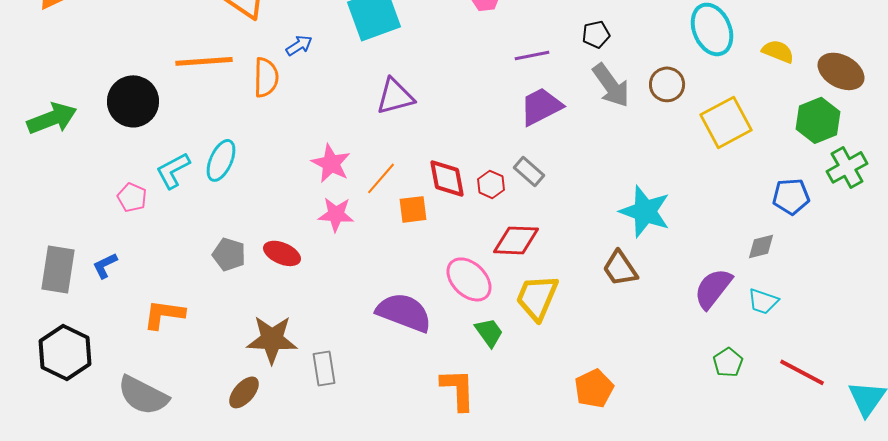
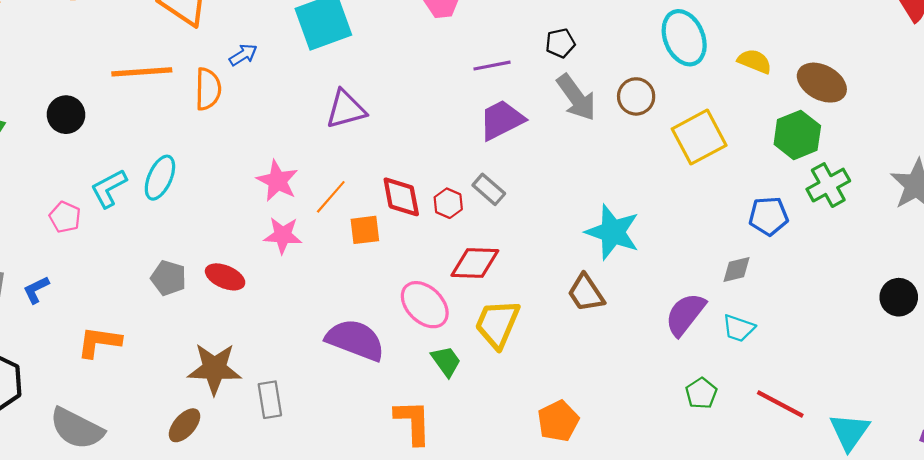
black circle: (133, 101) -> (66, 115), size x0.7

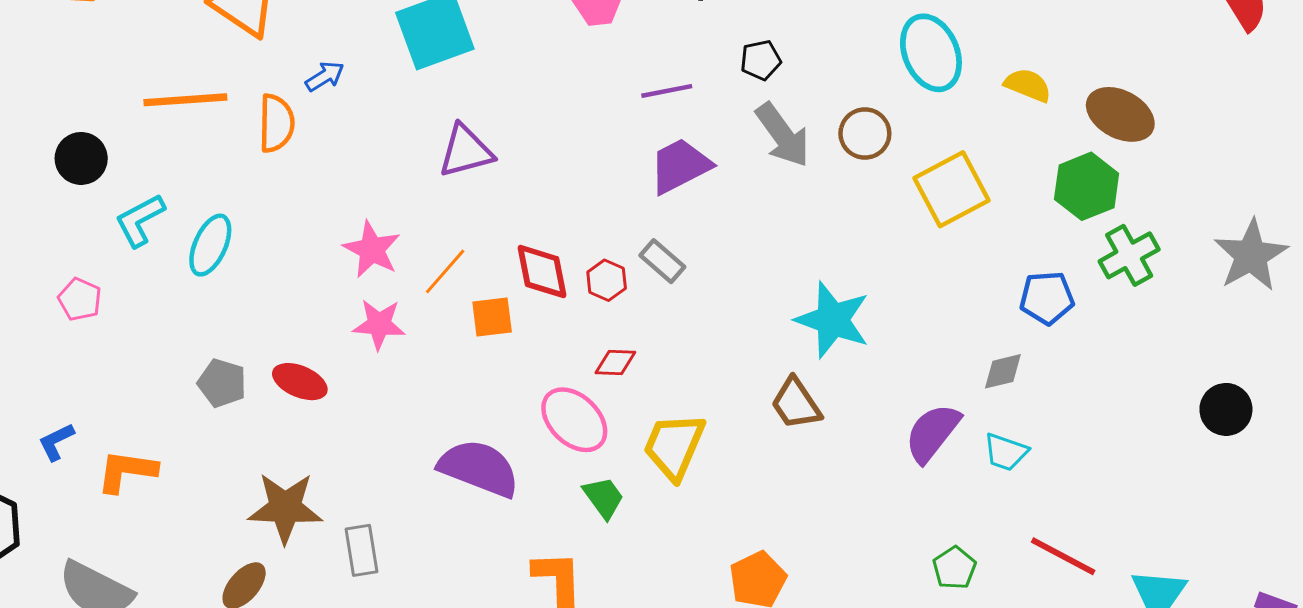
cyan L-shape: (109, 188) -> (140, 220), moved
red diamond: (475, 263) -> (615, 362), moved, size x0.6
blue L-shape: (36, 290) -> (56, 442), moved
green pentagon: (701, 393) -> (954, 568), moved

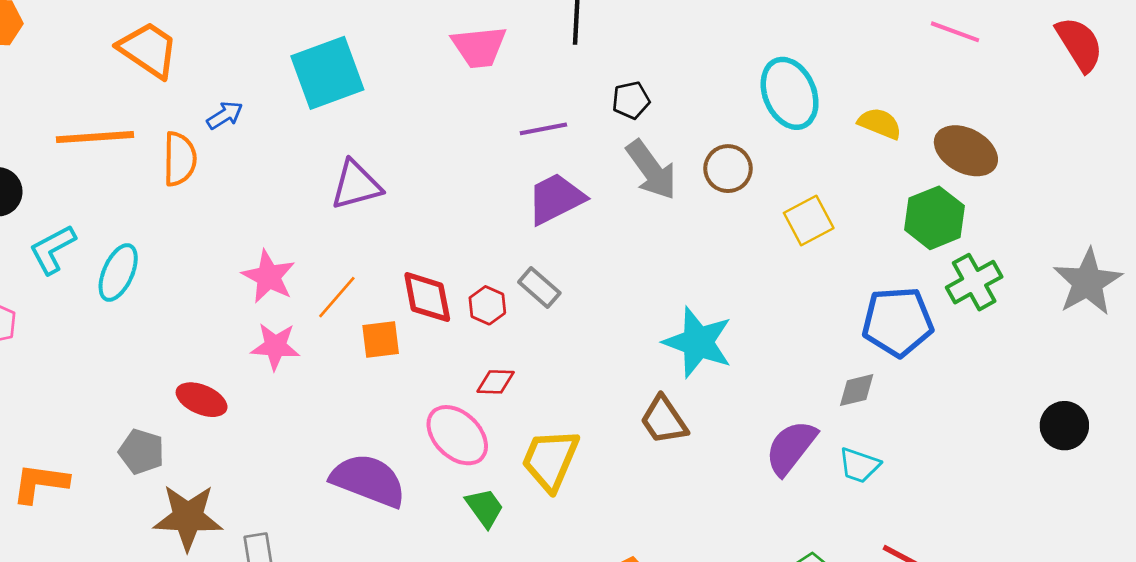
yellow square: (951, 189) -> (809, 221), size x0.7
blue pentagon: (1047, 298) -> (898, 322), size x1.4
gray pentagon: (222, 383) -> (141, 452), moved

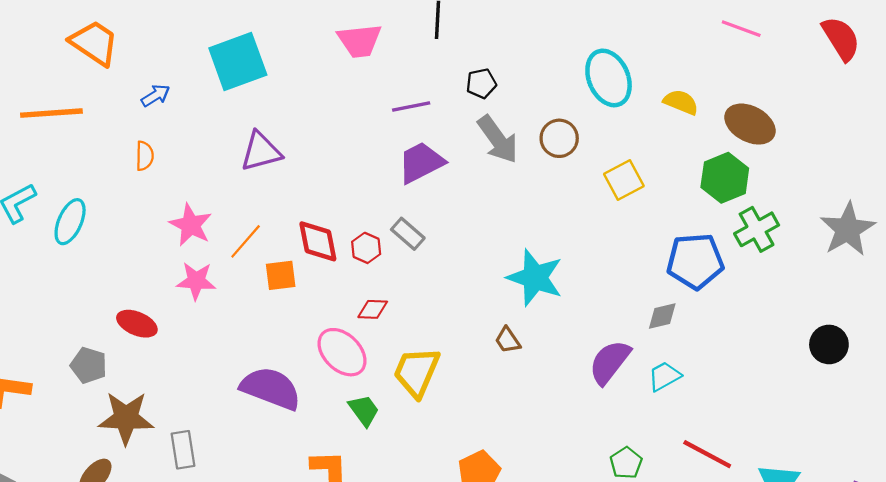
orange semicircle: (180, 159) -> (145, 156), moved, size x0.7
brown trapezoid: (664, 420) -> (508, 340), size x0.7
cyan trapezoid: (859, 465) -> (664, 376), turned 132

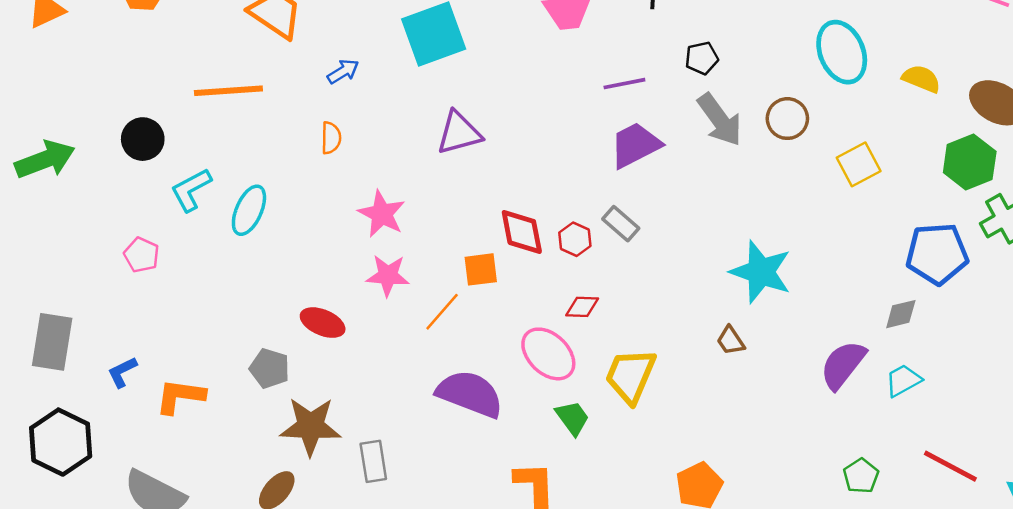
orange line: (246, 241) -> (442, 312), moved

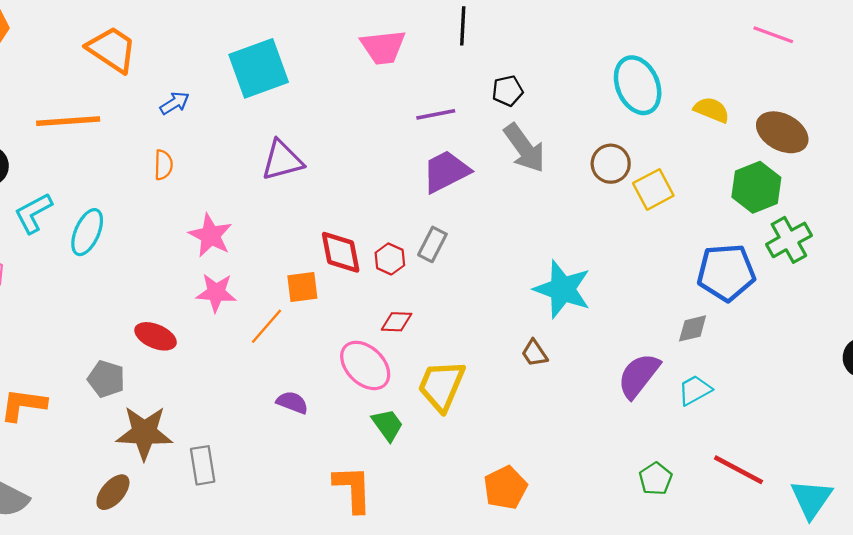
brown circle: (787, 119) -> (611, 164), moved
gray rectangle: (621, 224) -> (432, 244), turned 76
purple semicircle: (470, 394) -> (292, 402), size x0.5

